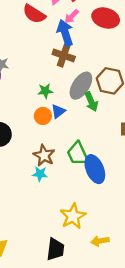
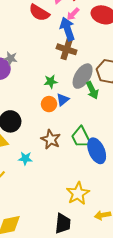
cyan star: (40, 174) -> (25, 158), moved

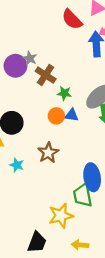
brown cross: (67, 49) -> (46, 75), moved
blue triangle: (63, 100) -> (72, 115), turned 32
green trapezoid: (81, 137) -> (83, 195), moved

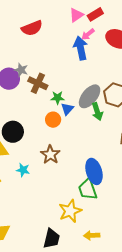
red semicircle: (72, 19) -> (32, 28), moved, turned -60
blue triangle: (72, 115) -> (67, 109), moved, turned -48

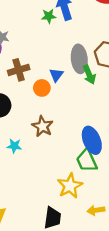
brown cross: (38, 83) -> (19, 70), moved, turned -36
gray ellipse: (90, 96) -> (79, 59), turned -40
green star: (58, 98) -> (49, 16), moved

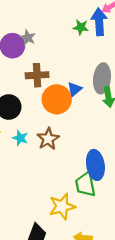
orange circle: (42, 88) -> (57, 99), size x1.6
cyan star: (14, 146) -> (20, 138), moved

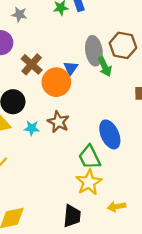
gray star: (28, 38) -> (19, 14), moved
brown cross: (37, 75) -> (32, 64), turned -30
green trapezoid: (85, 184) -> (90, 157), moved

